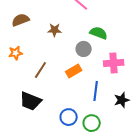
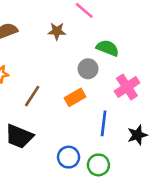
brown star: (55, 30) -> (57, 31), moved
pink cross: (114, 63) -> (127, 87), turned -30

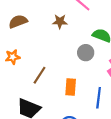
orange rectangle: (75, 97) -> (71, 87), moved, turned -56

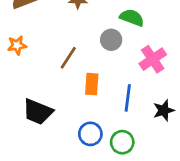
brown line: (39, 75) -> (68, 58), moved

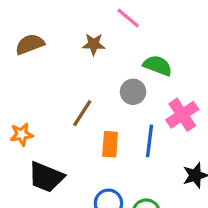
orange star: (17, 45) -> (22, 134), moved
blue line: (128, 98) -> (149, 141), moved

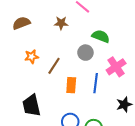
orange star: (22, 134) -> (32, 57), moved
black trapezoid: (46, 177) -> (32, 105), turned 55

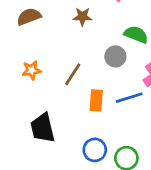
orange star: (32, 57) -> (32, 70), moved
blue line: (96, 83) -> (129, 98), turned 66

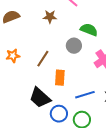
blue line: (129, 98) -> (85, 95), moved
black trapezoid: (43, 128) -> (40, 98), moved, turned -35

